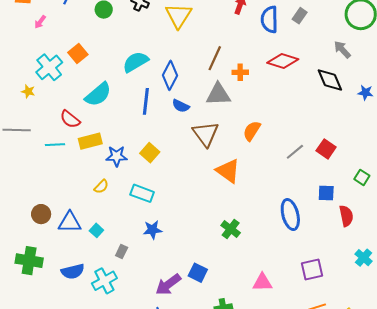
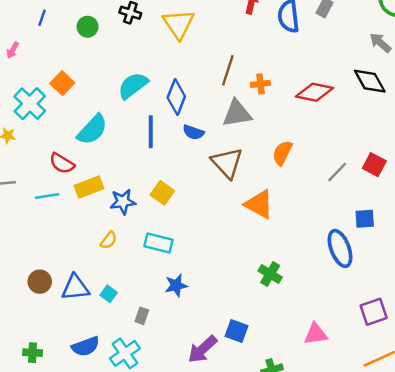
red diamond: (283, 61) -> (315, 92), moved
blue square: (326, 193) -> (365, 219), moved
green cross: (29, 261) -> (33, 353), moved, size x0.6

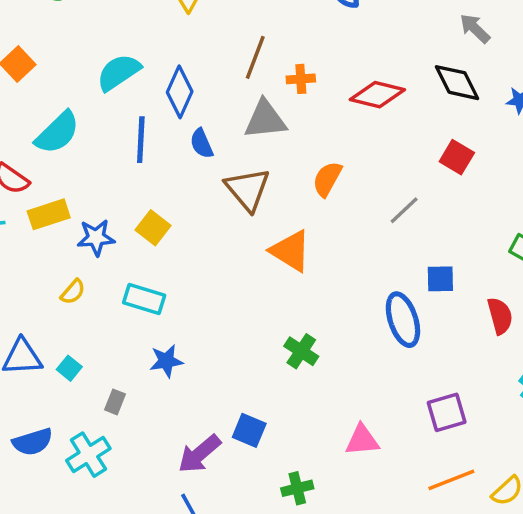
blue semicircle: (193, 132) -> (202, 143), turned 45
red square: (374, 165) -> (457, 157), moved

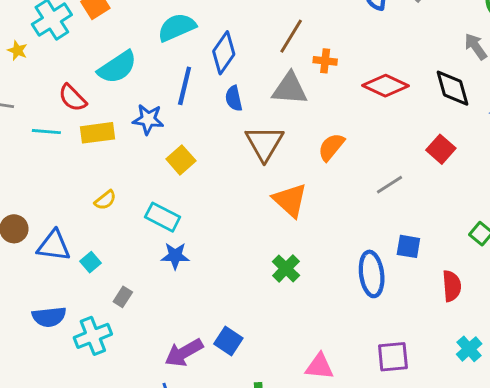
blue star: (96, 238) -> (148, 119), moved
green cross: (301, 351) -> (286, 268), moved
blue star: (166, 361) -> (175, 256), moved

